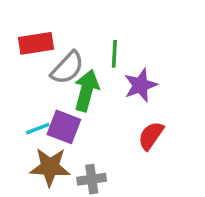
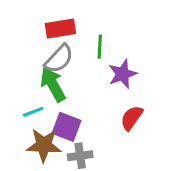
red rectangle: (36, 43) -> (60, 28), moved
green arrow: (86, 90) -> (53, 85), moved, turned -44
purple square: (64, 127) -> (66, 127), moved

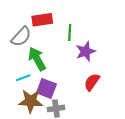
gray semicircle: (59, 59) -> (21, 37), moved

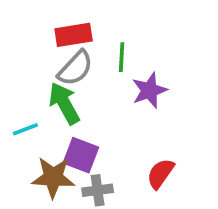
gray semicircle: (21, 37) -> (75, 68), moved
cyan line: (23, 78) -> (25, 129), moved
red semicircle: (92, 82) -> (160, 174), moved

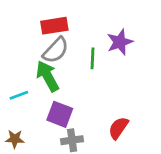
green line: (122, 57) -> (93, 58), moved
purple star: (149, 90) -> (120, 42), moved
brown star: (53, 177) -> (15, 139), moved, size x0.6

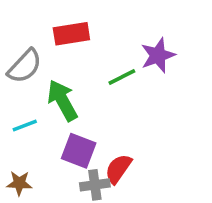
gray semicircle: (56, 50) -> (25, 66), moved
green line: (93, 58) -> (122, 77), turned 60
red semicircle: (118, 128) -> (118, 169), moved

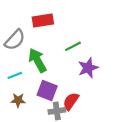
purple star: (158, 55) -> (88, 68), moved
brown star: (19, 183) -> (18, 100), moved

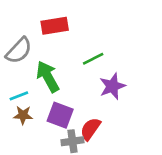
brown star: (18, 100) -> (23, 115), moved

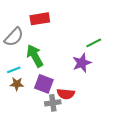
green line: (93, 59) -> (94, 43), moved
red semicircle: (90, 129) -> (66, 94), turned -120

